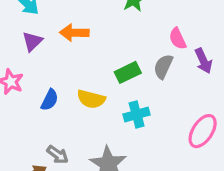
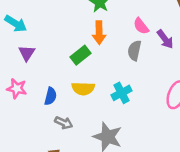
orange arrow: (74, 33) -> (99, 33), moved, turned -80
green rectangle: (128, 72) -> (80, 55), moved
gray arrow: (58, 155) -> (64, 123), moved

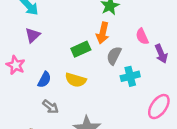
gray semicircle: (134, 51) -> (114, 56), moved
cyan cross: (122, 93) -> (130, 76), moved

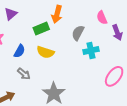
orange arrow: (103, 33) -> (57, 14), moved
green rectangle: (81, 49) -> (41, 29), moved

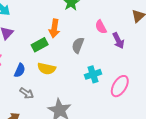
cyan cross: (91, 51) -> (93, 74), moved

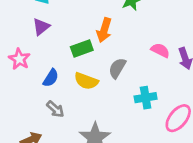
pink semicircle: (101, 27) -> (160, 50), moved, turned 136
gray semicircle: (78, 45) -> (117, 68), moved

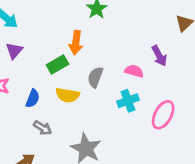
pink semicircle: (160, 50) -> (134, 71), moved

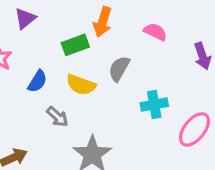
pink semicircle: (134, 71) -> (155, 32), moved
gray arrow: (43, 128) -> (57, 117), moved

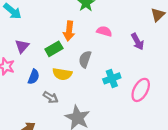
purple triangle: (25, 18) -> (22, 46), moved

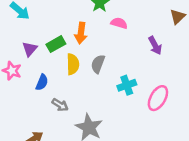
pink semicircle: (104, 31) -> (119, 23), moved
green rectangle: (54, 49) -> (56, 44), moved
yellow semicircle: (62, 74) -> (73, 64), moved, turned -102

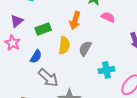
green rectangle: (56, 44) -> (43, 29), moved
purple triangle: (30, 49) -> (17, 21), moved
gray arrow: (60, 105) -> (48, 78), size x1.5

